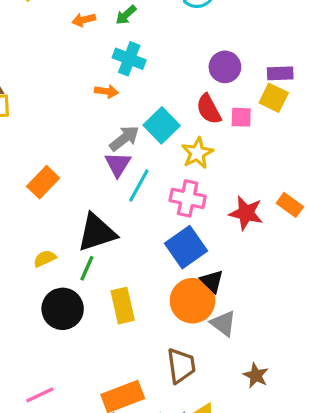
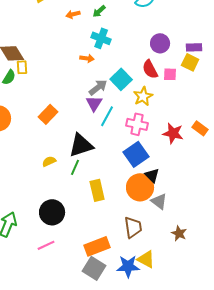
black circle: (63, 309) -> (52, 212), moved

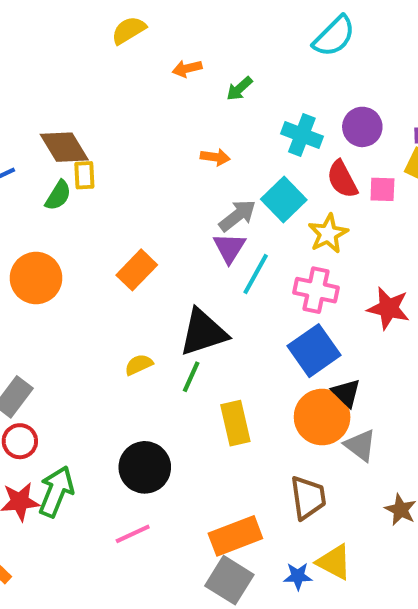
green arrow: (99, 11) -> (239, 89), moved
cyan cross: (101, 38) -> (302, 135), moved
blue star: (128, 266) -> (298, 576), size x0.6

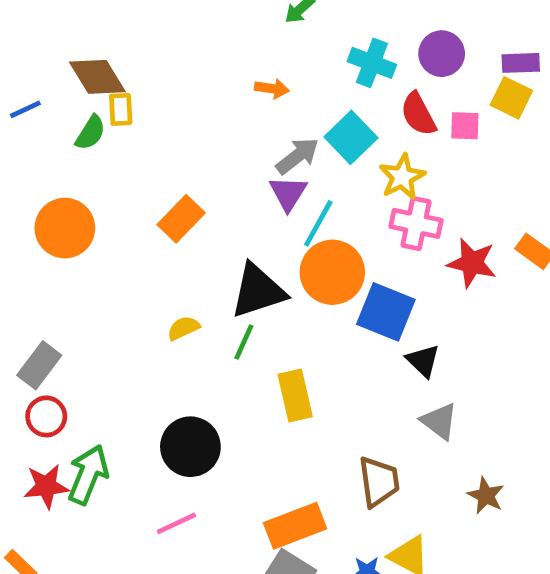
pink cross: (316, 290) -> (416, 223), moved
blue square: (314, 351) -> (386, 312), turned -33
orange circle: (322, 417) -> (332, 272), moved

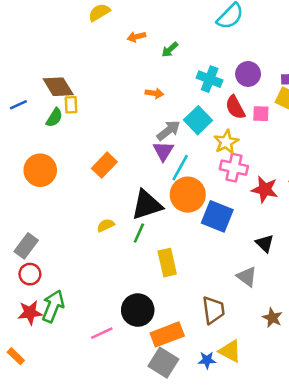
black triangle: (423, 361) -> (265, 243), moved
black circle: (190, 447) -> (138, 310), moved

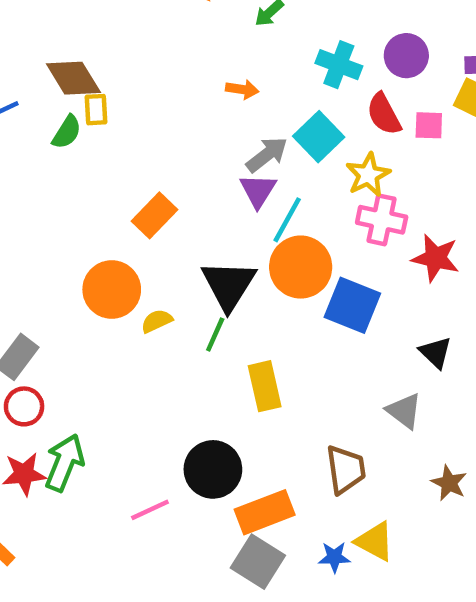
orange circle: (40, 170) -> (112, 290), moved
black triangle: (147, 205) -> (229, 285), turned -40

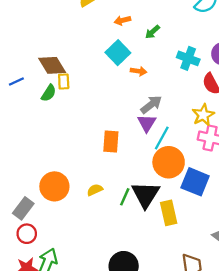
cyan square: (319, 137) -> (118, 53), moved
orange rectangle: (154, 215) -> (111, 141), moved, turned -40
black triangle: (229, 285) -> (146, 194), moved
orange circle: (112, 290) -> (54, 186), moved
yellow rectangle: (265, 386) -> (169, 213), moved

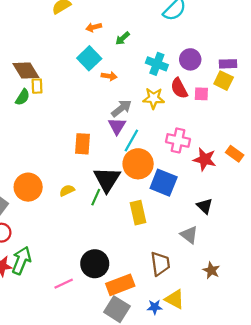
yellow star: (203, 115) -> (154, 98), moved, turned 30
black triangle: (146, 194) -> (107, 179), moved

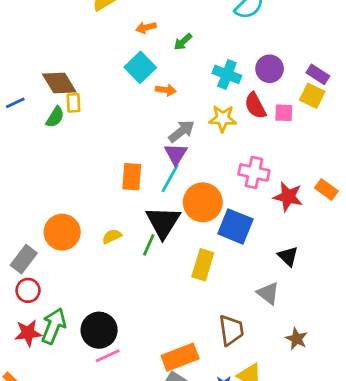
purple rectangle: (228, 64) -> (318, 74), turned 35
cyan line: (131, 140) -> (170, 178), moved
yellow rectangle: (138, 213) -> (203, 265), turned 30
black circle: (95, 264) -> (99, 330), moved

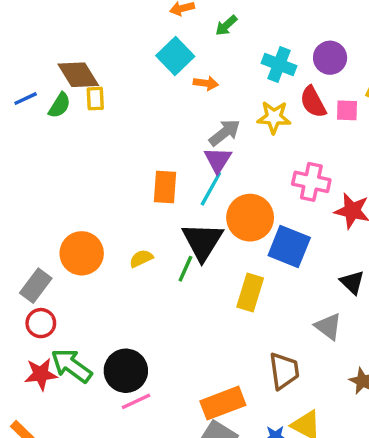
green semicircle: (55, 117) -> (60, 105), moved
green arrow: (54, 326) -> (71, 366), turned -76

